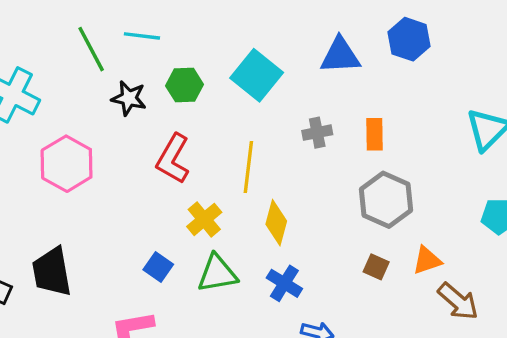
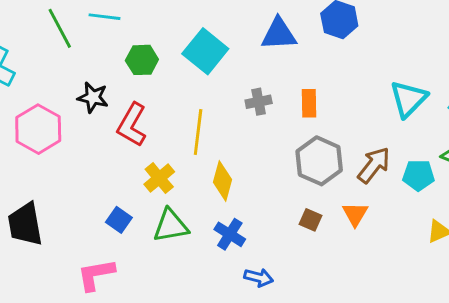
black star: (129, 98) -> (93, 97), moved
orange triangle: (427, 260) -> (355, 214), turned -40
brown arrow: (458, 301) -> (374, 165), moved, turned -93

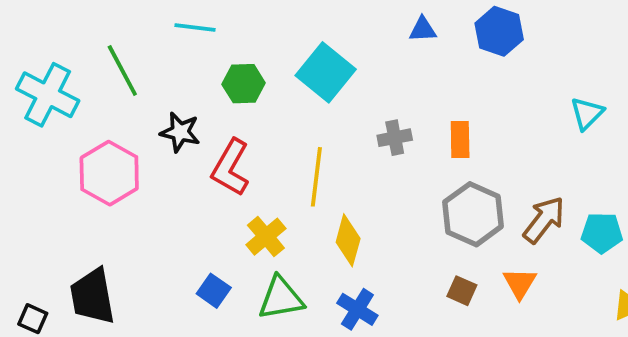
green line: (60, 28) -> (122, 70), moved
blue triangle: (279, 34) -> (423, 29), moved, size x0.6
cyan triangle: (408, 99) -> (587, 113), moved, size x0.7

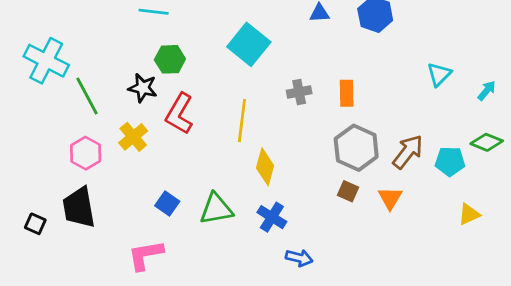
green line: (122, 70) -> (87, 96), moved
green hexagon: (244, 84) -> (170, 59), moved
pink hexagon: (109, 173) -> (86, 153), moved, size x0.7
yellow cross: (266, 237) -> (133, 137), moved
brown square: (462, 291) -> (348, 191), moved

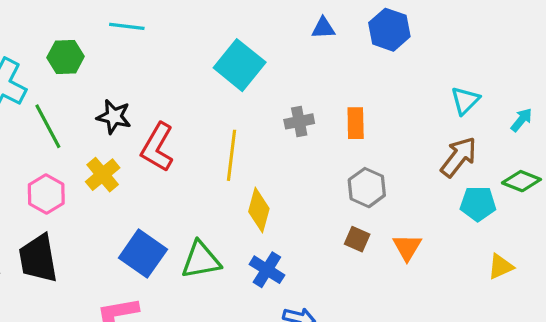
green hexagon: (170, 59) -> (66, 57), moved
gray hexagon: (356, 148) -> (367, 188), size x0.7
brown arrow: (408, 152) -> (459, 157), moved
blue square: (167, 203) -> (143, 254), size x1.6

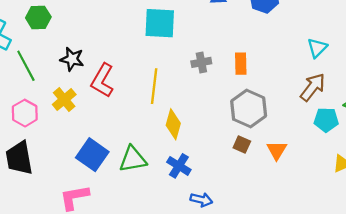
cyan square: (240, 65) -> (160, 23), turned -36
gray hexagon: (367, 188) -> (249, 109), size x1.4

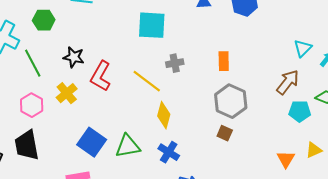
cyan triangle: (317, 48) -> (303, 48), moved
gray cross: (201, 62) -> (175, 63), moved
yellow line: (154, 86) -> (147, 81), turned -60
orange triangle: (277, 150) -> (286, 159), moved

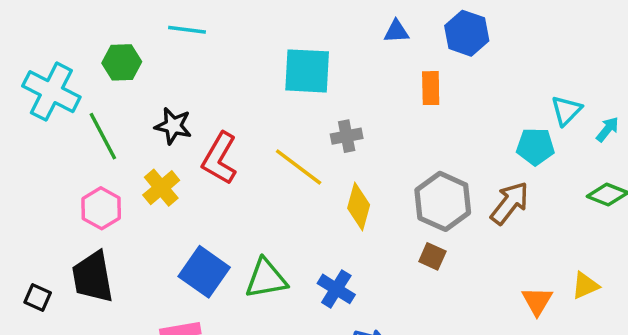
orange rectangle: (224, 61) -> (431, 88), moved
brown arrow: (288, 82) -> (510, 203), moved
cyan pentagon: (300, 111) -> (535, 146), moved
yellow diamond: (164, 115) -> (359, 207), moved

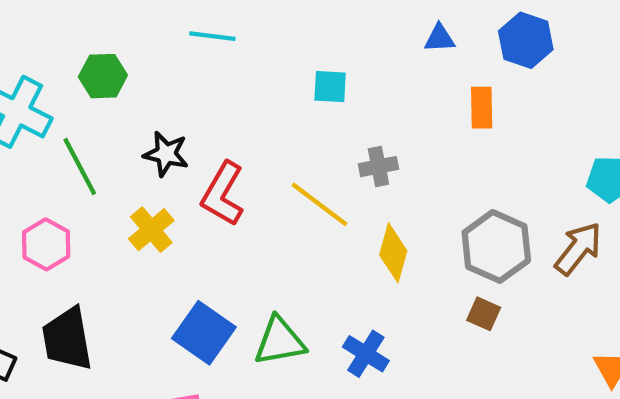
cyan line: (187, 30) -> (212, 36), moved
cyan square: (307, 71) -> (330, 87), size x0.6
pink hexagon: (101, 208) -> (46, 244), moved

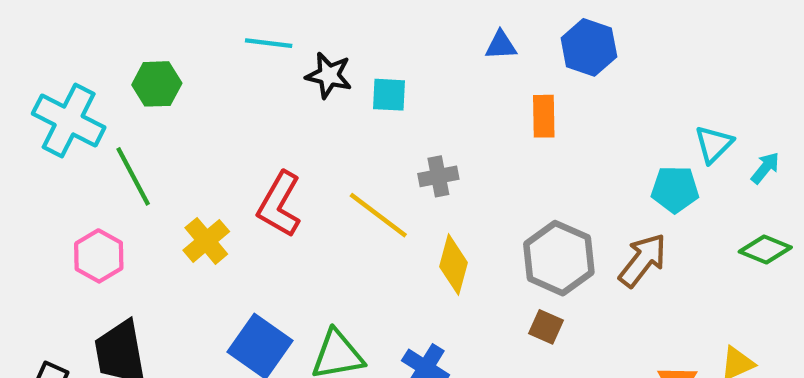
black star: (166, 154) -> (329, 75), moved

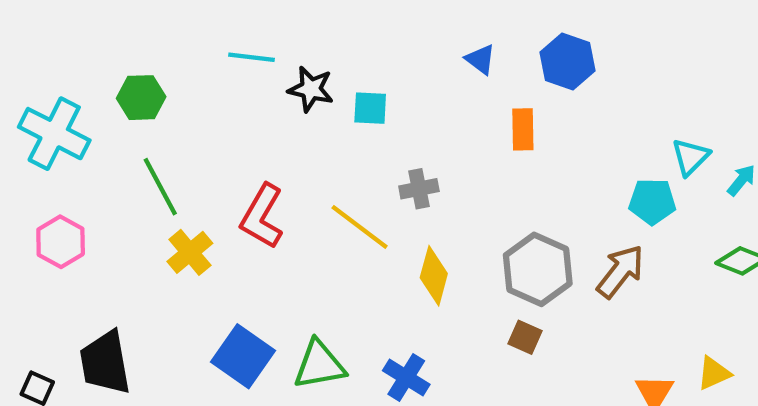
blue triangle: (501, 45) -> (480, 59), turned 40
green line: (133, 176) -> (160, 187), moved
pink hexagon: (99, 256) -> (61, 242), moved

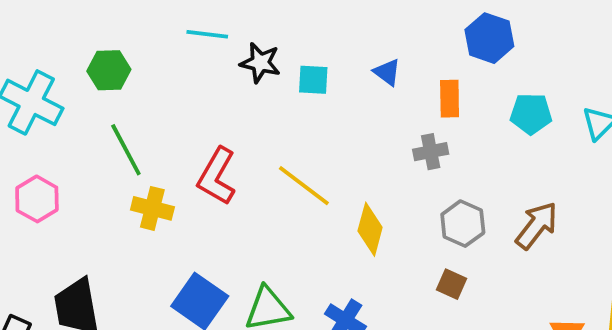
blue triangle: (480, 59) -> (387, 72), moved
gray cross: (419, 189) -> (431, 152), moved
cyan pentagon: (652, 201) -> (531, 114), moved
yellow cross: (190, 252) -> (152, 208), turned -36
gray hexagon: (538, 269) -> (463, 224), size x0.7

